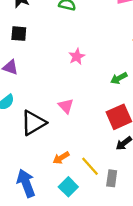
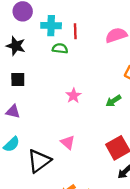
green arrow: (119, 78) -> (113, 101), moved

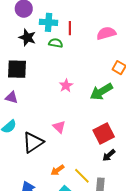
black star: (16, 46) -> (27, 38), moved
black square: (18, 79) -> (17, 69), size x1.5
green arrow: (113, 101) -> (101, 92), size x1.6

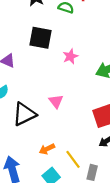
black square: (17, 69) -> (41, 38), moved

